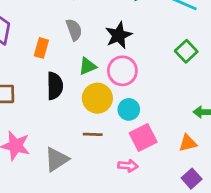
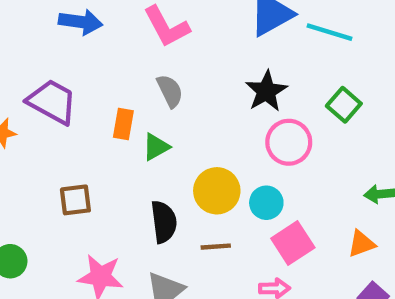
black star: (119, 35) -> (266, 91), moved
green triangle: (88, 66) -> (156, 147), moved
pink circle: (122, 71) -> (289, 142), moved
black semicircle: (55, 86) -> (164, 222), moved

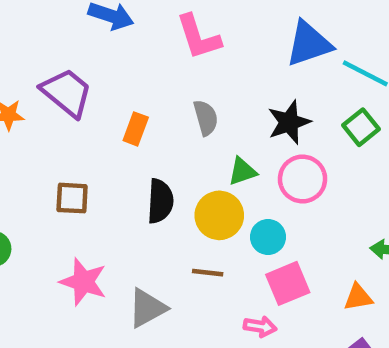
gray semicircle: (170, 91) -> (206, 118), moved
green square: (344, 105) -> (361, 127), moved
green triangle: (156, 147) -> (242, 171), moved
black semicircle: (164, 222) -> (160, 201), moved

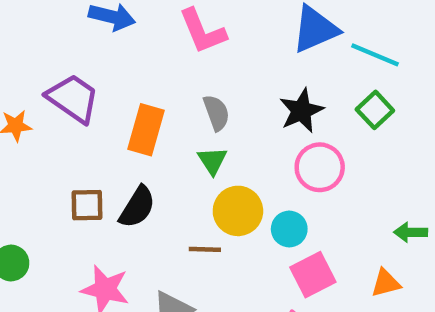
orange rectangle: (136, 129) -> (146, 130), size x1.5
green triangle: (242, 171) -> (212, 161), moved, turned -40
black semicircle: (160, 201) -> (137, 207), moved, turned 33
brown line: (208, 273) -> (205, 249), moved

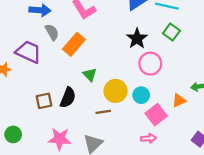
gray semicircle: (216, 113) -> (52, 32), moved
orange rectangle: (146, 130) -> (74, 44), moved, turned 35
green triangle: (212, 161) -> (90, 75), moved
orange triangle: (386, 283) -> (179, 100), moved

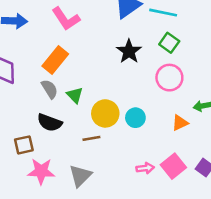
gray semicircle: (52, 32) -> (50, 89), moved
pink circle: (150, 64) -> (169, 78), moved
black semicircle: (68, 98) -> (50, 123), turned 90
brown square: (44, 101) -> (24, 145), moved
pink square: (156, 115) -> (173, 166), moved

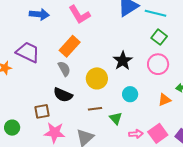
black star: (129, 51) -> (123, 61), moved
green triangle: (75, 95) -> (116, 118), moved
yellow circle: (105, 113) -> (97, 78), moved

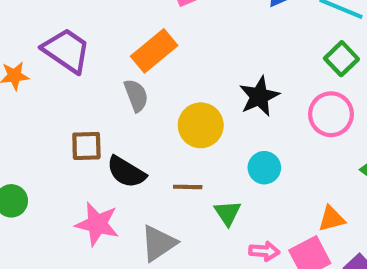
black semicircle: (63, 95) -> (126, 172), moved
orange triangle: (165, 100) -> (331, 219), moved
brown square: (42, 111) -> (86, 146), moved

